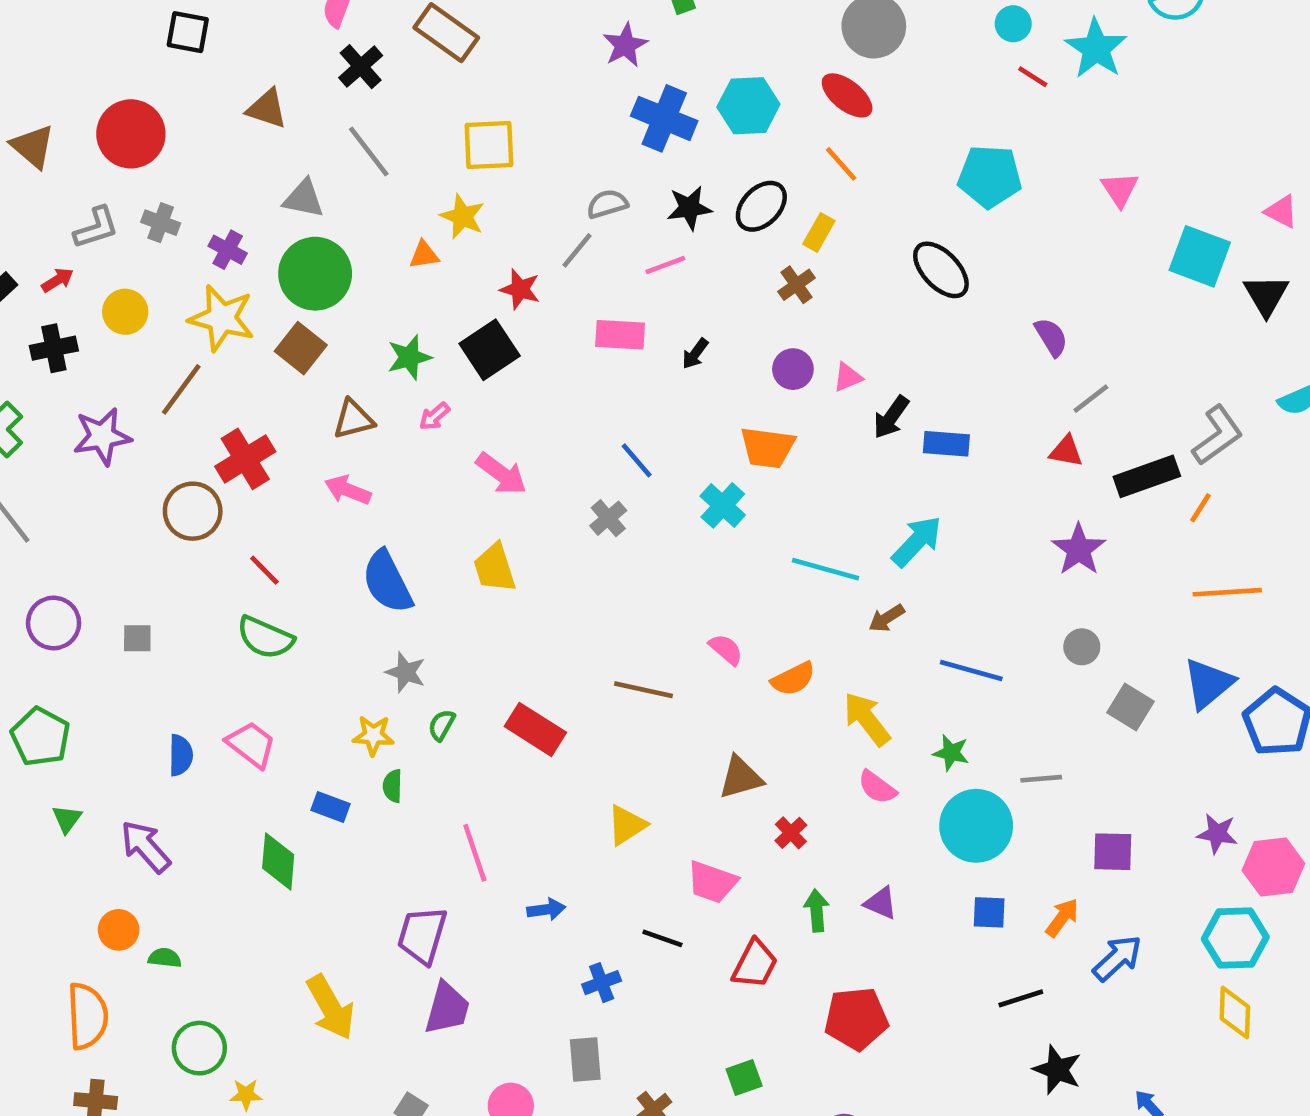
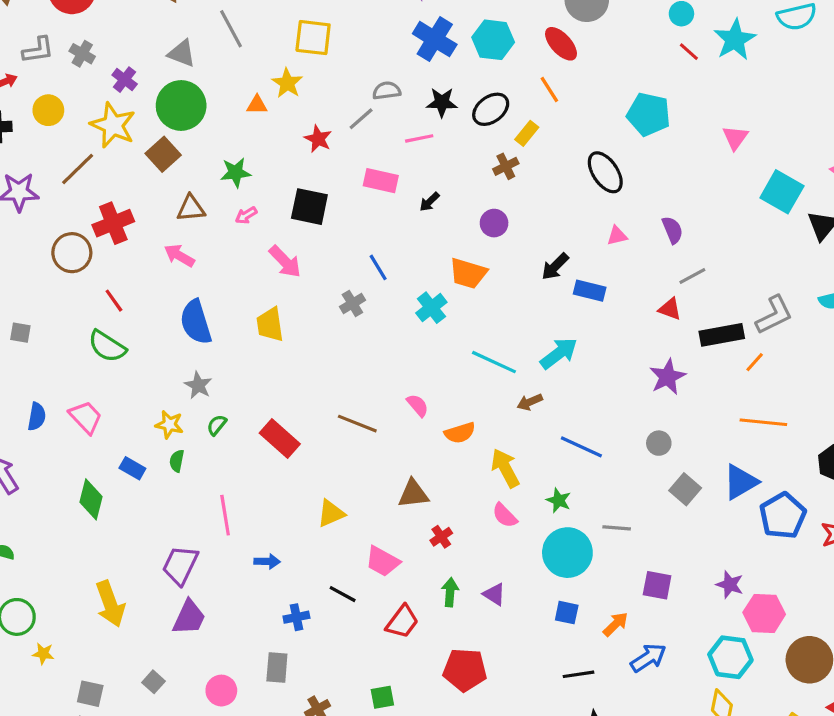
black square: (490, 350) -> (309, 207), moved, turned 36
pink triangle: (848, 377) -> (617, 236), moved

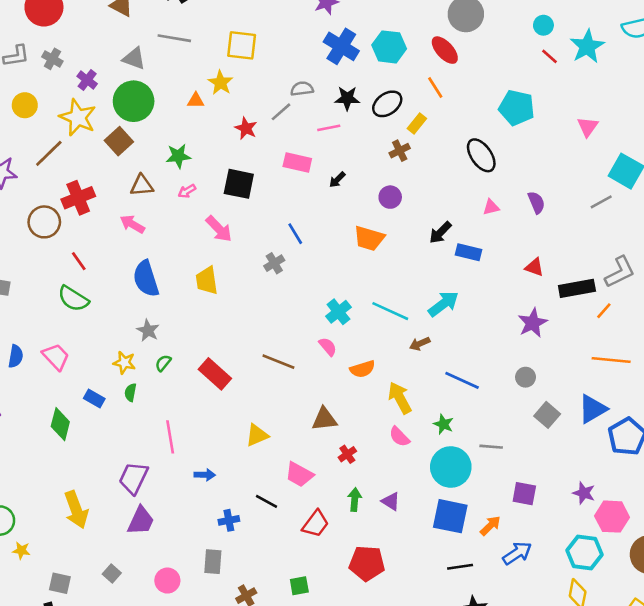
gray line: (231, 29) -> (174, 38), turned -52
gray line: (692, 276) -> (601, 202), moved
cyan cross: (431, 308) -> (338, 312), moved
blue square: (567, 613) -> (450, 516), size x1.8

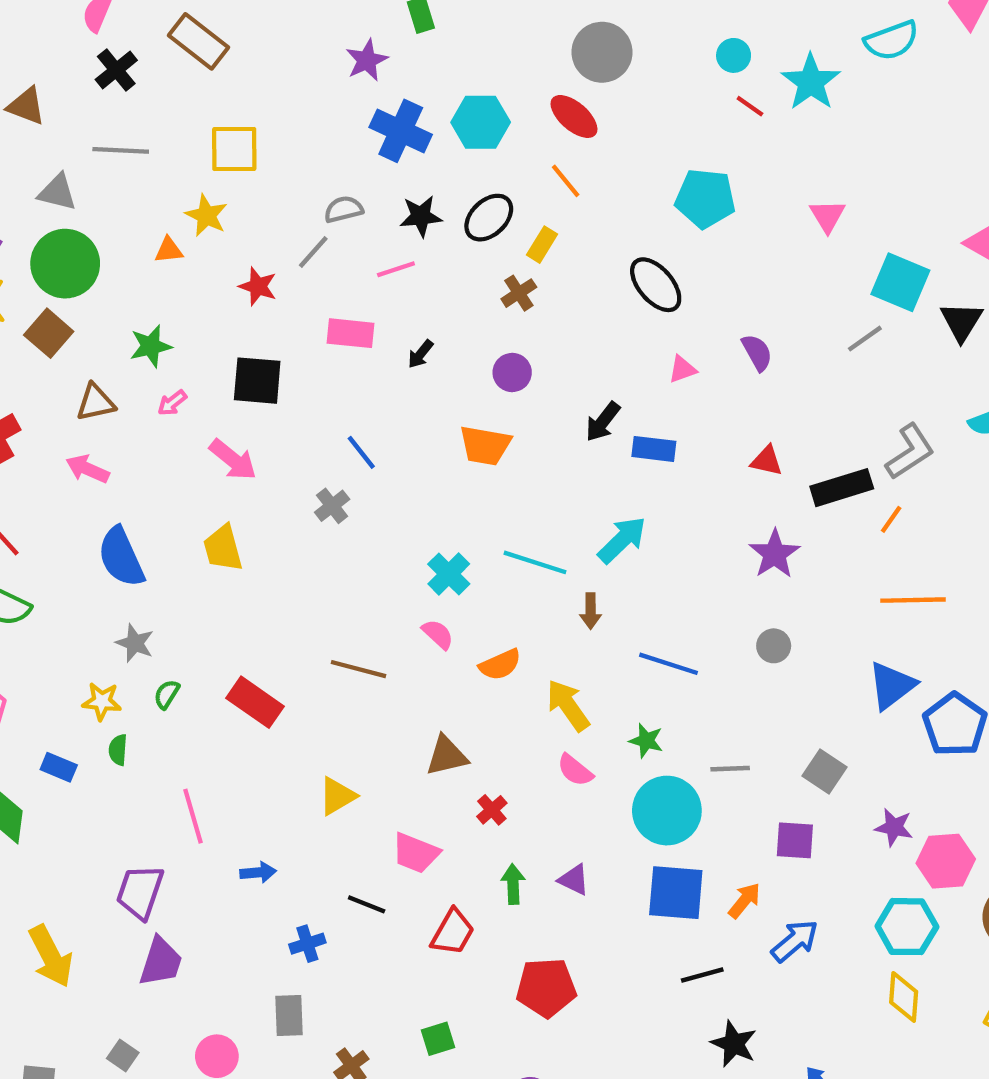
brown arrow: (420, 344) -> (591, 611), turned -60
gray square: (547, 415) -> (824, 772), moved

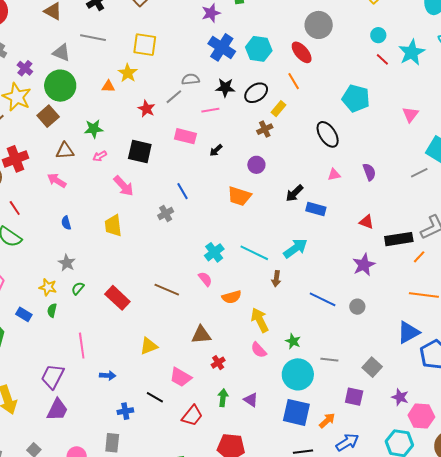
blue semicircle: (121, 557) -> (66, 223), size x0.5
blue line: (668, 664) -> (323, 299), moved

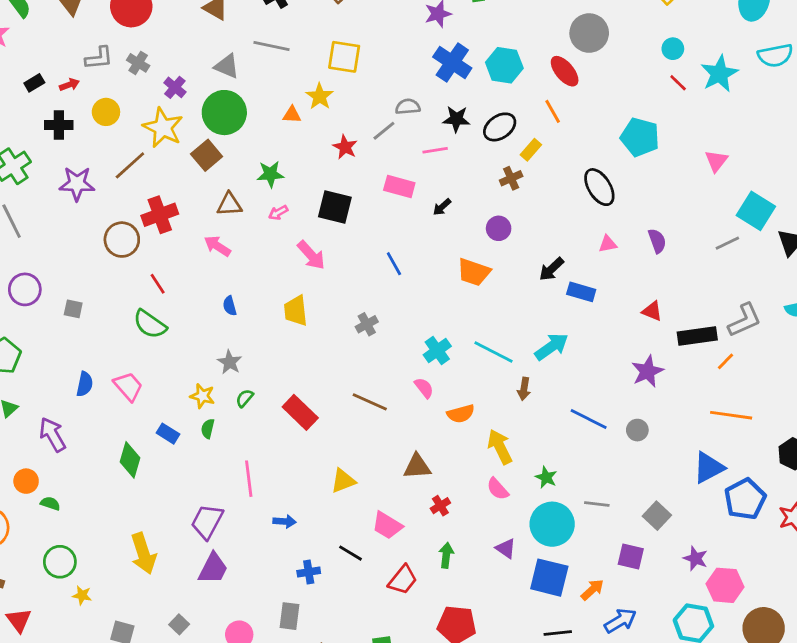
gray cross: (166, 213) -> (367, 324), moved
purple triangle: (251, 400) -> (506, 549), moved

